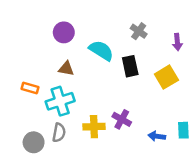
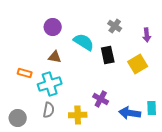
yellow cross: (94, 127) -> (78, 115), moved
blue arrow: (157, 136) -> (130, 113), size x1.5
gray circle: (34, 142) -> (18, 118), moved

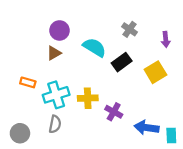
black rectangle: (108, 55) -> (122, 62), turned 66
brown triangle: (55, 57) -> (54, 53), moved, turned -40
cyan rectangle: (152, 108) -> (171, 135), moved
yellow cross: (78, 115) -> (88, 98), moved

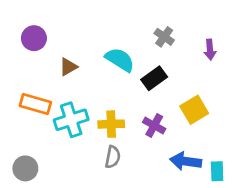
purple circle: (59, 30) -> (34, 38), moved
yellow square: (155, 72) -> (194, 110), moved
orange rectangle: (28, 82) -> (35, 104), size x1.5
purple cross: (114, 112) -> (154, 125), moved
gray semicircle: (55, 124) -> (113, 157), moved

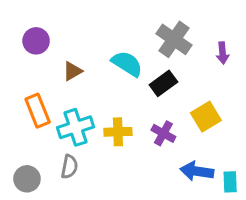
gray cross: (164, 37) -> (174, 39), size x1.6
orange rectangle: (35, 104) -> (38, 111), turned 52
gray semicircle: (113, 157) -> (69, 167), moved

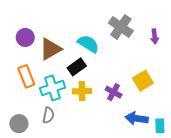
purple circle: (36, 41) -> (25, 37), moved
brown triangle: (72, 71) -> (50, 49), size x1.6
black rectangle: (163, 83) -> (77, 67), moved

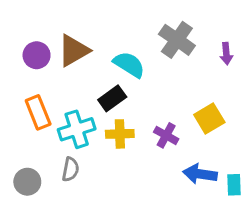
brown triangle: (50, 49) -> (74, 51), moved

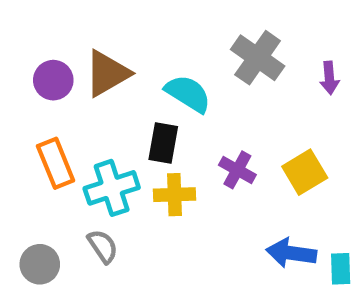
black rectangle: (112, 98) -> (163, 143), turned -44
purple cross: (166, 135) -> (237, 170), moved
gray semicircle: (70, 169) -> (103, 246), turned -45

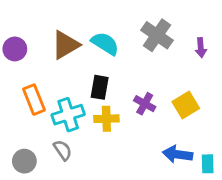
purple circle: (53, 80) -> (15, 49), moved
cyan semicircle: (188, 94) -> (105, 44), moved

